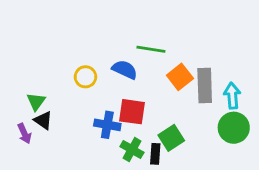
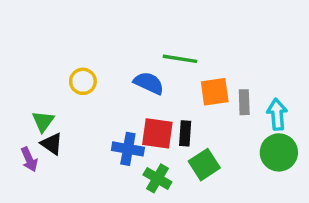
yellow circle: (85, 77) -> (83, 81), moved
orange square: (180, 77) -> (215, 92), turned 30
gray rectangle: (205, 86) -> (244, 102), size x0.6
black rectangle: (155, 154) -> (185, 133), moved

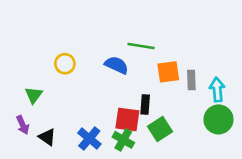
red square: (157, 133) -> (127, 119), moved
black triangle: (52, 144) -> (47, 137), moved
blue cross: (128, 149) -> (89, 138), moved, turned 30

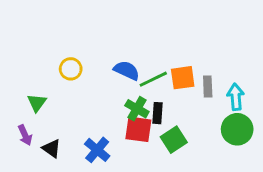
green line: (141, 46) -> (153, 79), moved, turned -35
green cross: (123, 140) -> (137, 109), moved

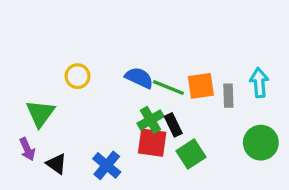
green line: (153, 79) -> (168, 88), turned 48
cyan arrow: (236, 97) -> (259, 83), moved
green triangle: (37, 103) -> (40, 113), size x1.4
green cross: (137, 109) -> (151, 120), turned 30
black rectangle: (158, 113) -> (173, 125), turned -30

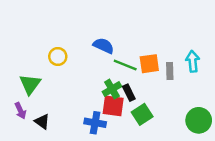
blue semicircle: (139, 78) -> (104, 46), moved
green circle: (261, 143) -> (199, 120), moved
blue cross: (107, 165) -> (95, 123), moved, turned -30

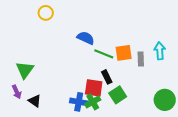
yellow circle: (58, 57) -> (46, 13), moved
green cross: (112, 89) -> (93, 102), moved

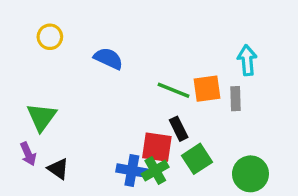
yellow circle: (46, 13) -> (50, 37), moved
blue semicircle: (86, 38) -> (108, 59), moved
cyan arrow: (160, 51) -> (247, 60), moved
green circle: (165, 100) -> (250, 174), moved

